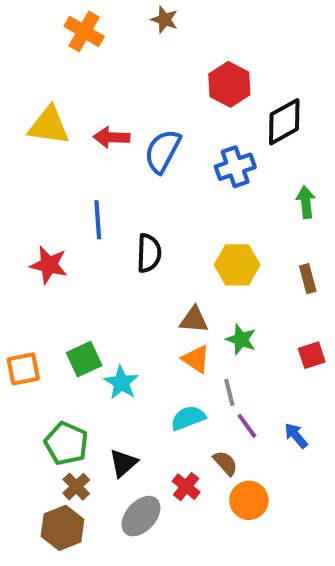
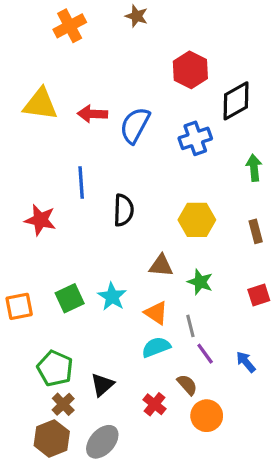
orange cross: (84, 31) -> (70, 26), turned 32
orange triangle: (196, 359) -> (156, 313), moved
cyan star: (121, 383) -> (112, 297), moved
gray ellipse: (141, 516) -> (102, 442), moved

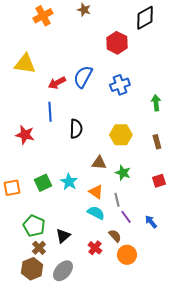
black diamond: (236, 101) -> (145, 18), moved
red arrow: (92, 114) -> (57, 83), moved, turned -30
cyan semicircle: (156, 347) -> (96, 213), turned 48

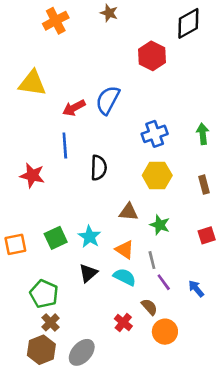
blue cross: (120, 85) -> (155, 134), moved
black triangle: (63, 236) -> (88, 273), moved

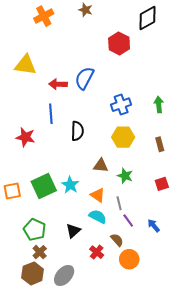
red arrow: (74, 108) -> (58, 84), turned 30
green square: (56, 238) -> (44, 186), size x1.4
black triangle: (88, 273) -> (73, 231), moved

